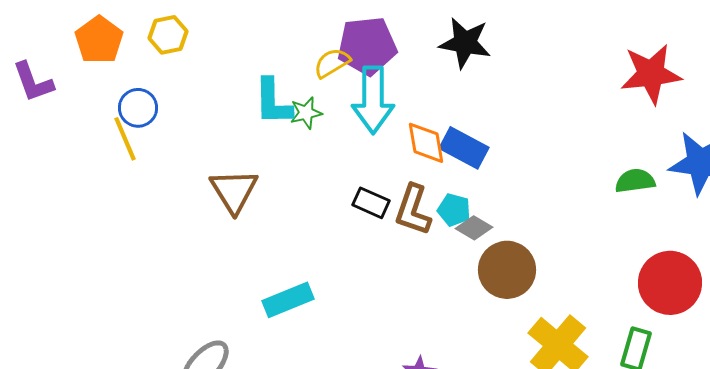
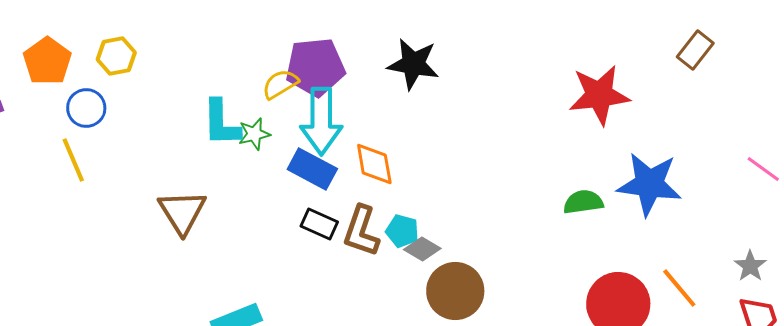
blue circle: (138, 108) -> (86, 108), moved
blue rectangle: (464, 148) -> (312, 169), moved

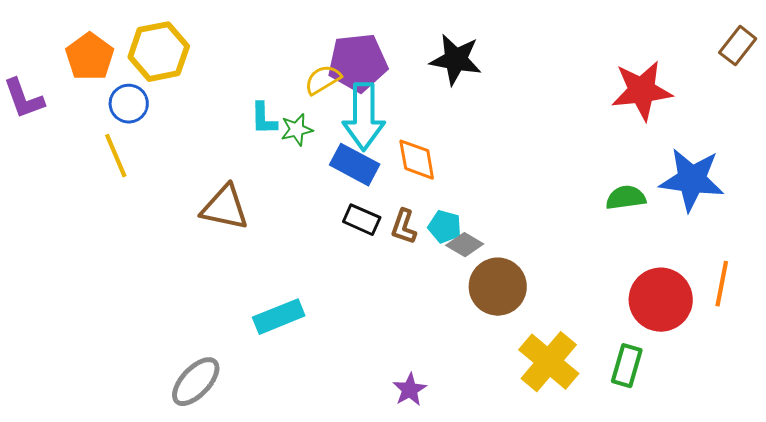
yellow hexagon: (116, 56) -> (159, 52), size x1.5
cyan L-shape: (221, 123) -> (264, 119), size x0.7
brown triangle: (182, 212) -> (225, 208), turned -46
brown L-shape: (361, 231) -> (404, 227), size x0.7
orange line: (679, 288) -> (722, 284), turned 51

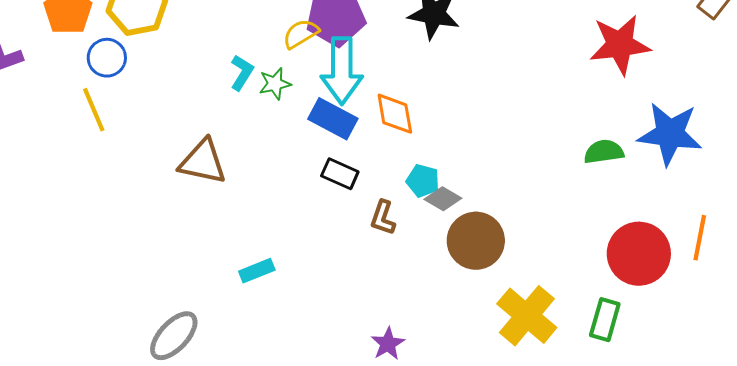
cyan L-shape: (264, 119) -> (242, 73), turned -147
brown L-shape: (404, 227) -> (383, 218), moved
cyan rectangle: (279, 317) -> (257, 271), size x0.7

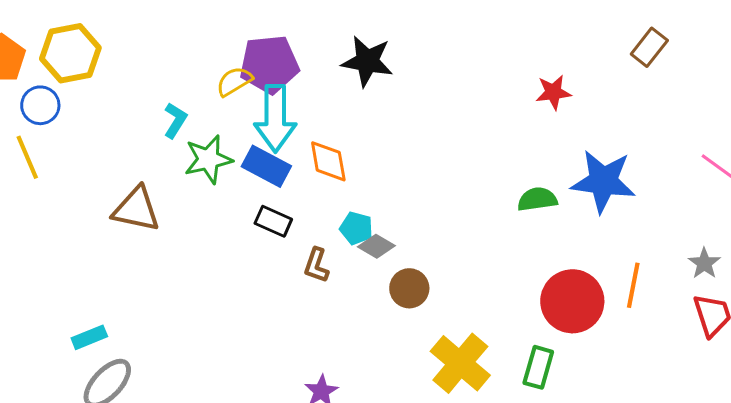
red star: (620, 45) -> (553, 92), size x0.6
green star: (275, 84) -> (208, 159), moved, size x1.5
brown circle: (476, 241) -> (409, 288), size x0.7
cyan rectangle: (257, 271) -> (89, 337), moved

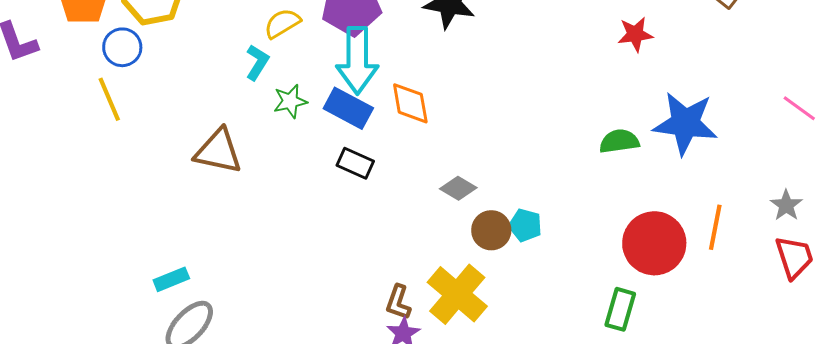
yellow semicircle: (234, 81) -> (282, 23), moved
green star: (208, 159) -> (290, 101), size x0.7
cyan pentagon: (356, 228) -> (525, 225), moved
brown L-shape: (316, 265) -> (398, 302), moved
yellow cross: (460, 363) -> (457, 294), moved

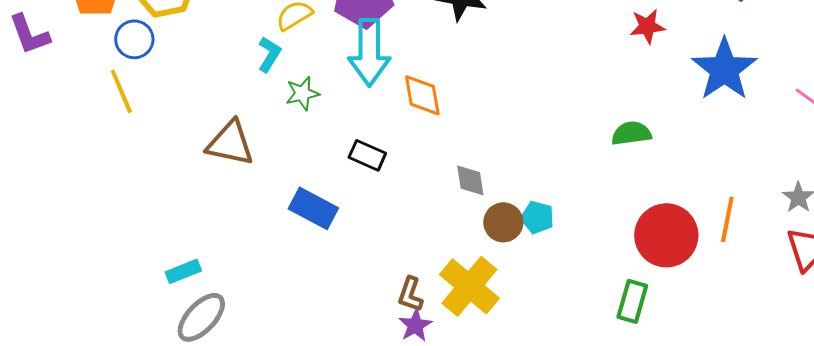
blue rectangle: (348, 108) -> (313, 208), moved
blue star: (685, 123) -> (724, 69), moved, turned 30
gray diamond: (458, 188) -> (470, 180), turned 51

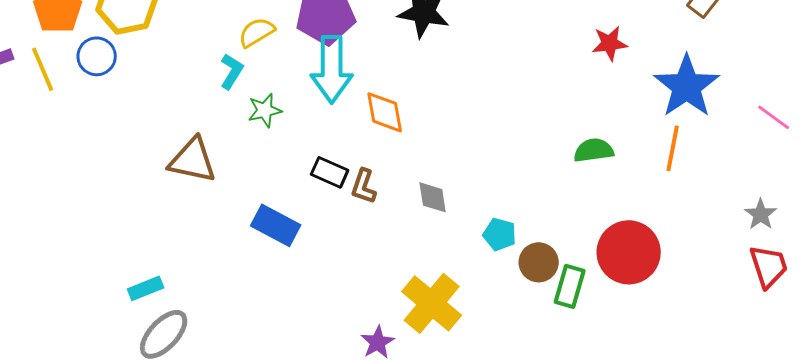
yellow line: (121, 91) -> (43, 69), moved
orange line: (727, 219) -> (673, 148), moved
brown circle: (503, 222) -> (539, 262), moved
brown L-shape: (410, 294) -> (364, 186), moved
green rectangle: (632, 301) -> (570, 286), moved

